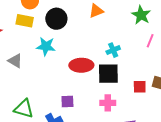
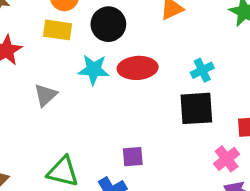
gray triangle: (15, 61) -> (45, 95), turned 49
red ellipse: (81, 65) -> (138, 68), moved
pink cross: (108, 103) -> (227, 159), moved, turned -35

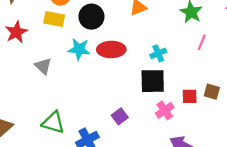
gray triangle: (45, 95) -> (43, 66), turned -36
purple square: (133, 157) -> (120, 116), moved, turned -35
pink cross: (227, 159) -> (165, 110), moved

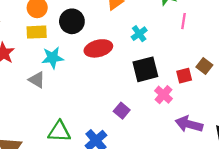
cyan star: (79, 49) -> (53, 58), moved
cyan cross: (158, 53) -> (139, 34), moved
brown square: (212, 92) -> (204, 66), turned 35

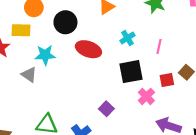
pink line: (184, 21) -> (159, 46), moved
yellow rectangle: (37, 32) -> (21, 30), moved
red ellipse: (98, 48) -> (88, 49), turned 30

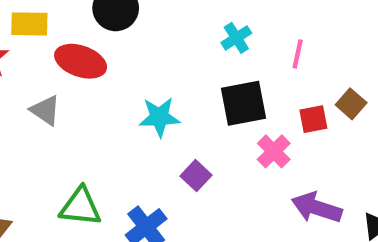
red ellipse: (88, 49) -> (81, 61), moved
cyan star: (45, 55) -> (159, 117), moved

